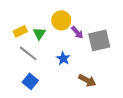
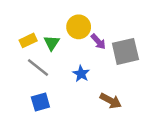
blue square: (30, 81) -> (40, 102), turned 35

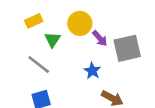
yellow rectangle: (28, 40) -> (34, 21), moved
blue star: (81, 74) -> (92, 71), moved

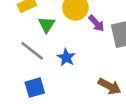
blue star: (92, 71) -> (66, 57), moved

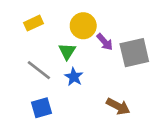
green triangle: (47, 25) -> (67, 51), moved

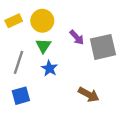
yellow circle: (83, 26) -> (42, 21), moved
gray line: (39, 70) -> (18, 62), turned 70

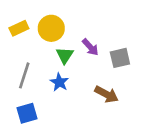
green triangle: (43, 46) -> (65, 55), moved
gray square: (103, 47) -> (120, 58), size x0.7
brown arrow: (89, 94) -> (106, 94), moved

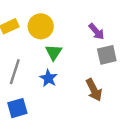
purple arrow: (90, 47) -> (96, 32), moved
brown arrow: (106, 94) -> (94, 90), turned 35

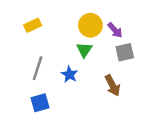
yellow circle: (41, 26) -> (90, 25), moved
green triangle: (54, 52) -> (84, 50), moved

